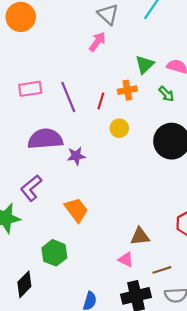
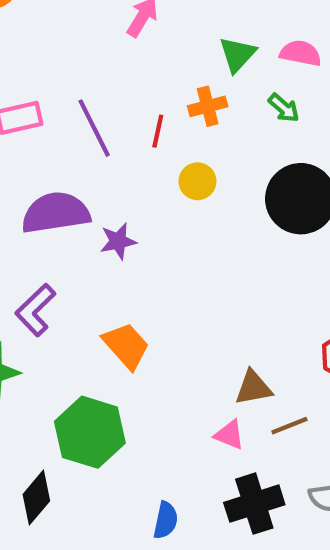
green hexagon: (54, 253) -> (90, 432), size x1.4
brown line: (162, 270) -> (289, 426), moved

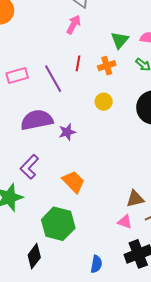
red line: (158, 131) -> (78, 63), moved

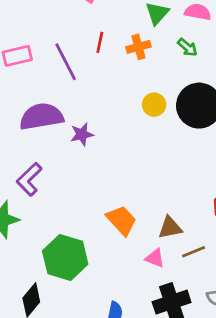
yellow circle: (104, 102) -> (154, 105), moved
orange trapezoid: (73, 182) -> (122, 220), moved

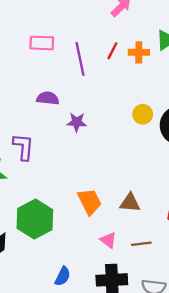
orange cross: (138, 47) -> (139, 52), moved
purple semicircle: (41, 117) -> (48, 98), size x0.6
purple L-shape: (29, 179) -> (23, 147), turned 124
brown triangle: (170, 228) -> (130, 203), moved

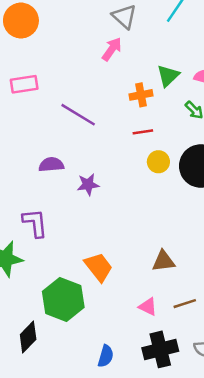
pink rectangle: (42, 43) -> (24, 84), moved
red line: (112, 51) -> (143, 132), moved, turned 66
purple line: (80, 59) -> (78, 115), turned -36
orange trapezoid: (90, 202) -> (99, 267), moved

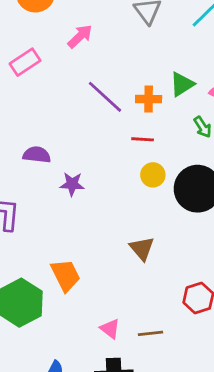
pink arrow: (112, 49) -> (80, 36), moved
pink rectangle: (24, 84) -> (25, 62), turned -36
purple line: (78, 115) -> (105, 97), moved
brown triangle: (163, 261) -> (142, 248), moved, turned 45

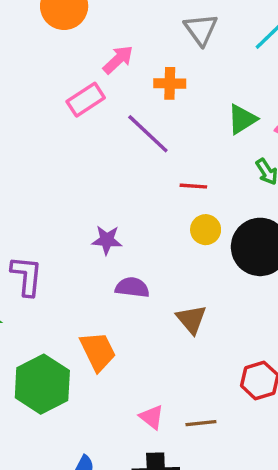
pink rectangle: (25, 62) -> (86, 100), moved
orange cross: (149, 99) -> (170, 83), moved
purple semicircle: (37, 155) -> (132, 287), moved

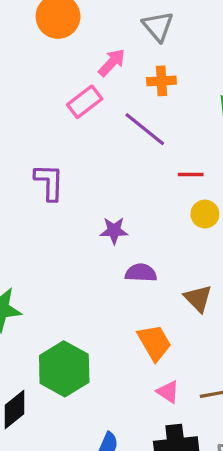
gray triangle: (201, 29) -> (158, 26), moved
purple L-shape: (27, 276) -> (49, 182), moved
orange trapezoid: (98, 351) -> (154, 343), moved

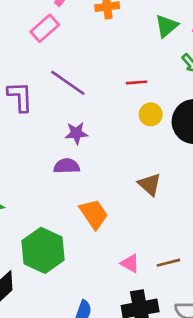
purple line: (145, 129) -> (68, 83), moved
purple semicircle: (141, 273) -> (67, 166), moved
orange trapezoid: (154, 343) -> (94, 214), moved

